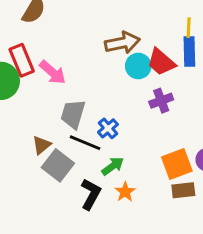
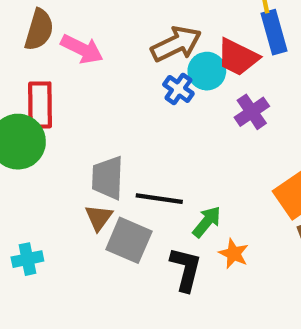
red rectangle: (22, 60) -> (40, 105), turned 36
pink arrow: (53, 72) -> (82, 49), moved
gray trapezoid: (73, 114) -> (108, 178), moved
blue cross: (108, 128) -> (178, 89), moved

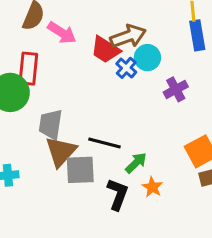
red trapezoid: (238, 57) -> (105, 50), moved
gray trapezoid: (108, 178) -> (51, 124), moved
brown triangle: (99, 218) -> (61, 152), size x1.6
gray square: (129, 240) -> (80, 170), turned -32

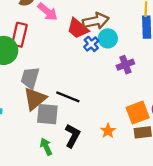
green arrow: (136, 163) -> (46, 147), moved, turned -78
orange star: (152, 187) -> (108, 131), moved

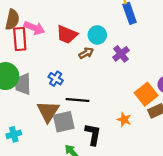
brown arrow: (96, 21) -> (86, 53), moved, size x0.6
red rectangle: (19, 35) -> (20, 39), moved
blue cross: (91, 44) -> (56, 79), moved
gray trapezoid: (30, 78) -> (23, 84), moved

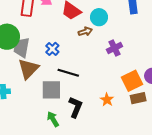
purple cross: (121, 54) -> (115, 48), moved
brown triangle: (48, 111) -> (28, 69), moved

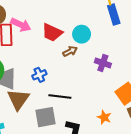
purple cross: (115, 48) -> (103, 63), turned -35
blue cross: (52, 49) -> (39, 75), turned 32

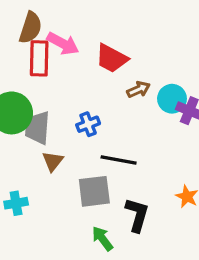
cyan circle: (82, 34) -> (172, 99), moved
brown triangle: (18, 99) -> (53, 161), size x0.6

